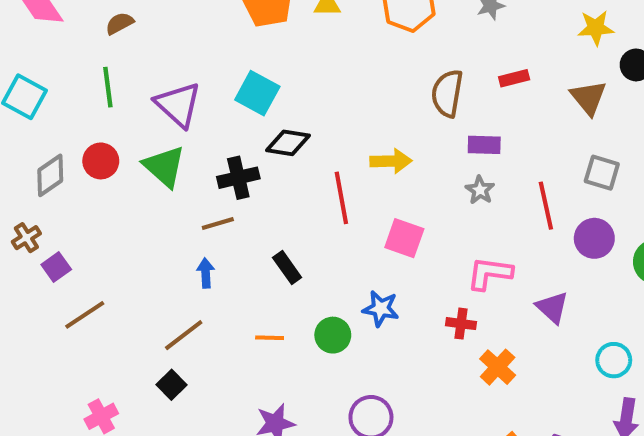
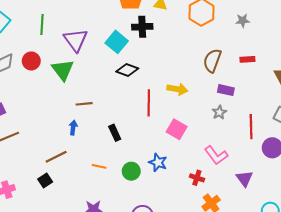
black cross: (238, 178) -> (142, 27), moved
pink L-shape: (490, 273) -> (216, 155), turned -145

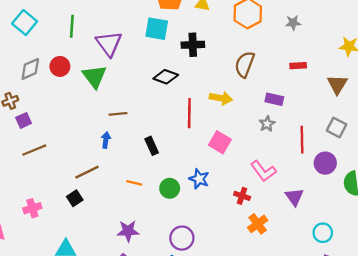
black cross: (142, 27) -> (193, 45), moved
cyan square: (117, 42) -> (157, 29), moved, turned -30
brown semicircle: (212, 61) -> (245, 64), moved

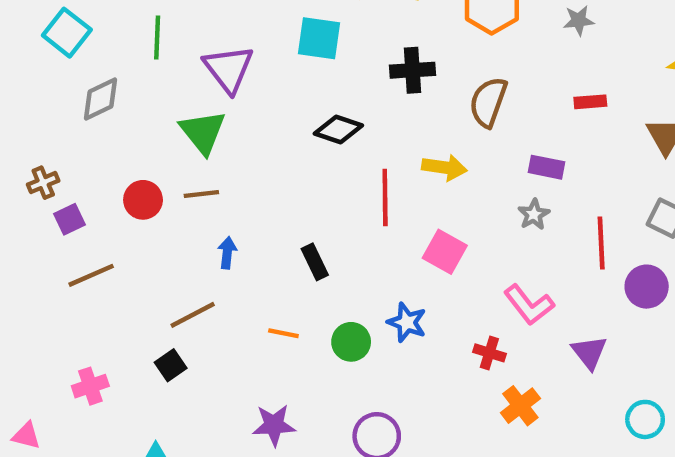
black cross: (193, 45) -> (413, 70), moved
red circle: (60, 66) -> (143, 200), moved
gray diamond: (30, 69) -> (100, 99), moved
brown line: (118, 114) -> (201, 194), moved

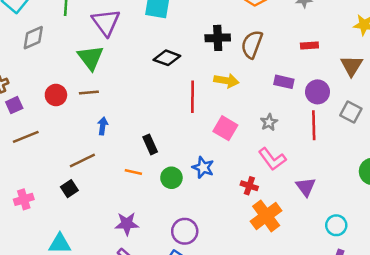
black cross: (413, 70) -> (218, 38), moved
gray star: (534, 214) -> (269, 122), moved
black rectangle: (315, 262) -> (150, 144), moved
purple circle: (647, 287) -> (317, 92), moved
orange cross: (520, 406) -> (266, 216), size x1.4

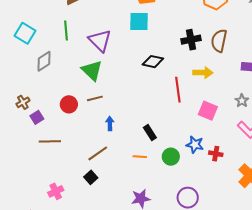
brown line: (26, 137) -> (50, 141), turned 30
red cross: (249, 186) -> (216, 154), moved

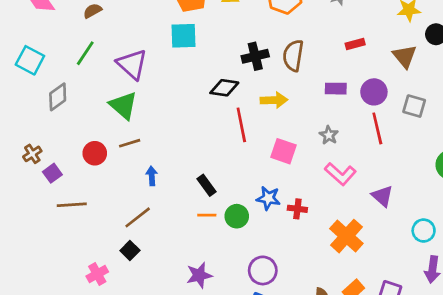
green line: (66, 30) -> (85, 53), turned 42
black diamond: (153, 62) -> (224, 88), moved
orange line: (140, 157) -> (207, 215), moved
pink cross: (56, 191) -> (97, 274), moved

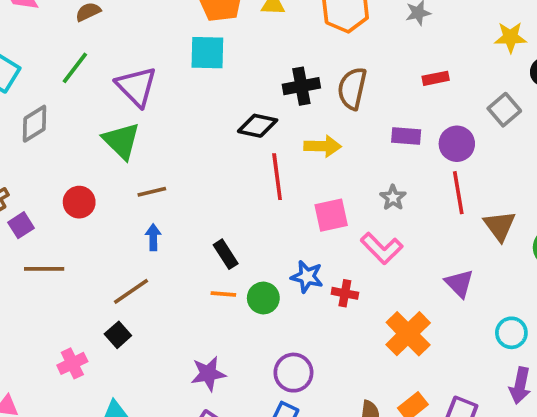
brown triangle: (405, 56) -> (500, 226), moved
gray square: (414, 106) -> (504, 110), moved, turned 30
brown line: (130, 143) -> (152, 192), moved
pink square: (283, 151) -> (331, 215), turned -35
pink L-shape: (340, 174) -> (382, 248), moved

